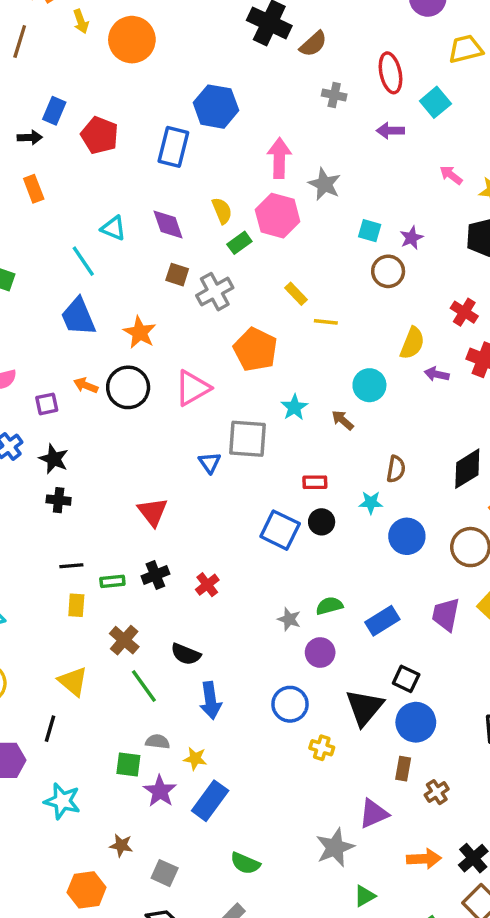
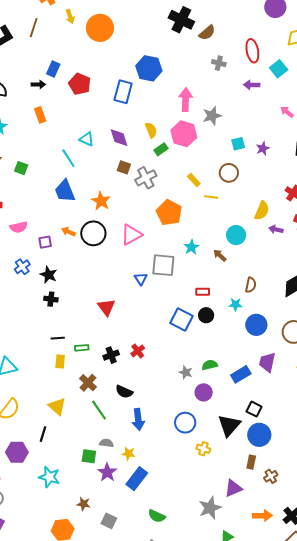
gray star: (325, 184) -> (212, 116), turned 30
cyan square: (370, 231) -> (238, 144), turned -32
brown circle: (388, 271) -> (229, 173), moved
black cross: (155, 575) -> (111, 355), moved
purple trapezoid: (446, 614) -> (267, 362), moved

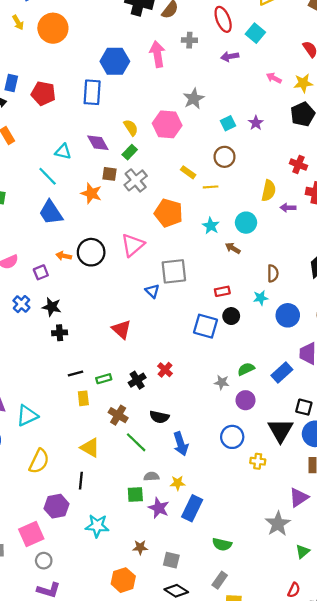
pink arrow: (186, 100) -> (157, 54), moved
green rectangle: (161, 149) -> (130, 152), moved
orange star: (101, 201) -> (91, 193), moved
cyan star: (191, 247) -> (211, 226), moved

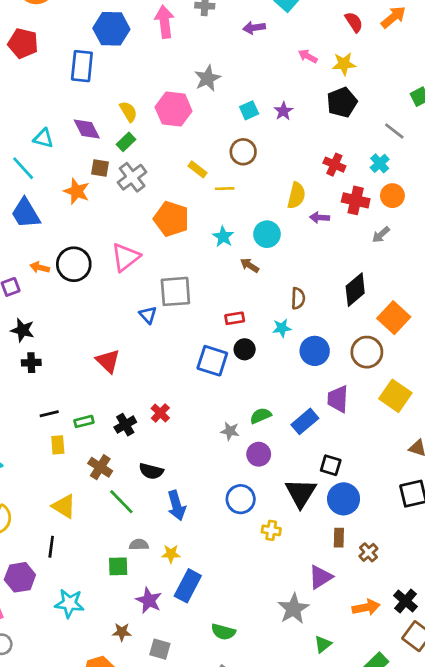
red pentagon: (43, 93) -> (23, 43), moved
purple star: (159, 508) -> (149, 600), moved

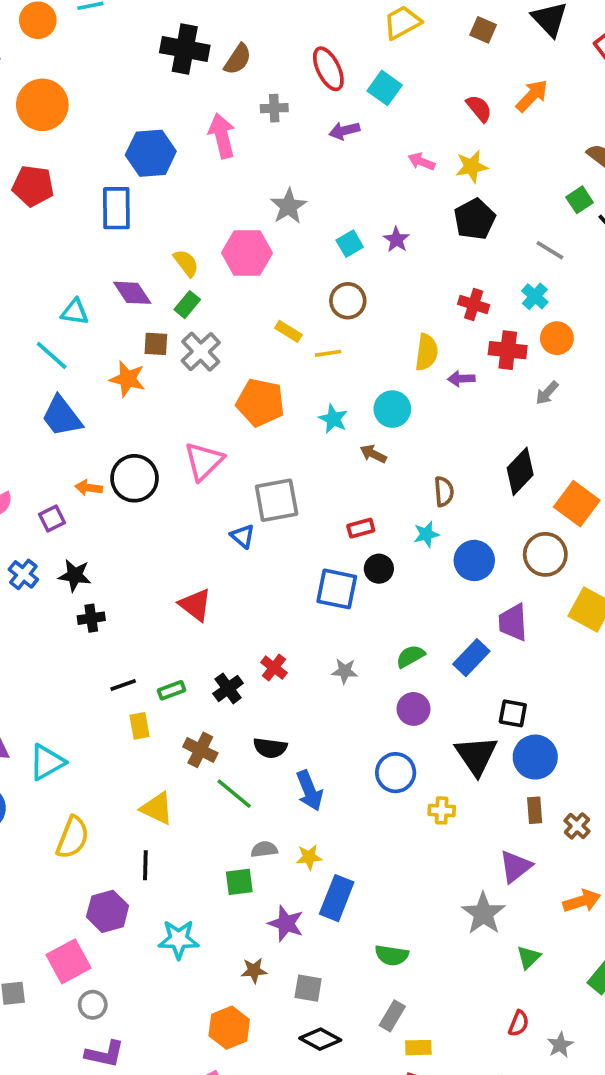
gray star: (230, 431) -> (345, 671), moved

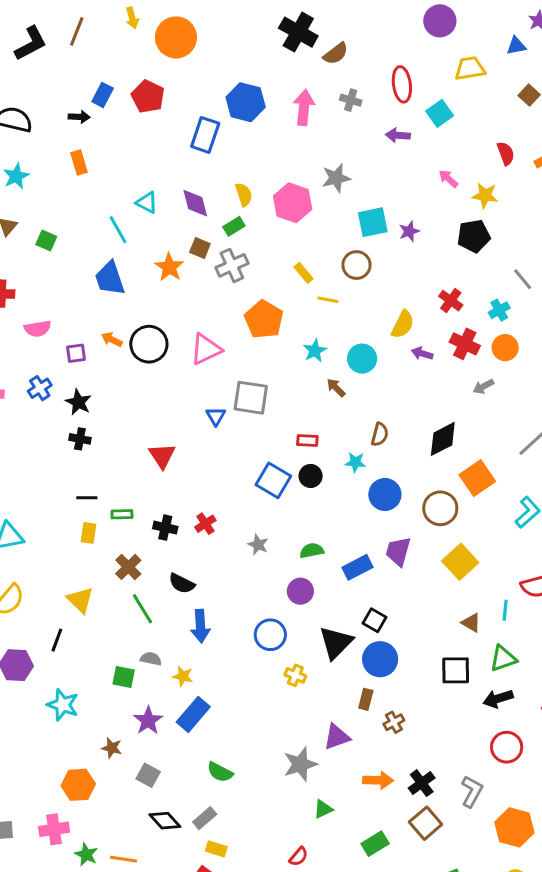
cyan square: (350, 244) -> (373, 222), size x1.5
black cross: (228, 688) -> (165, 528), turned 30
black diamond: (320, 1039) -> (165, 821), moved

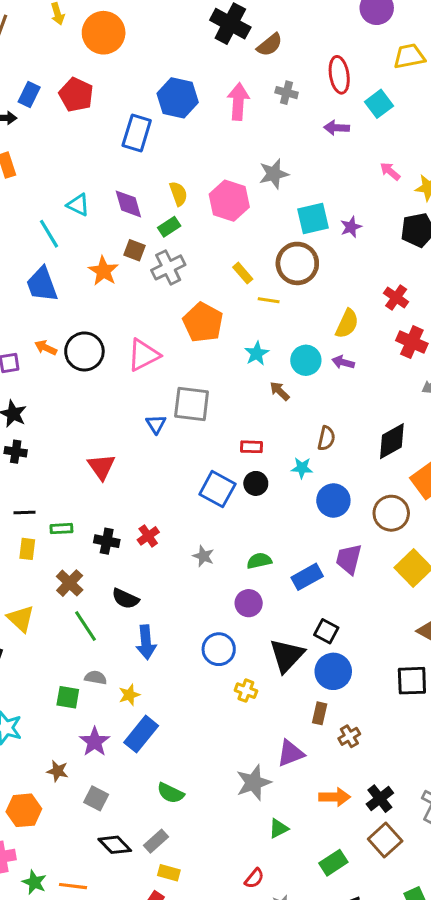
brown circle: (356, 265) -> (297, 263), size x1.4
purple arrow: (422, 353) -> (343, 362), moved
yellow star: (183, 676) -> (129, 695), turned -30

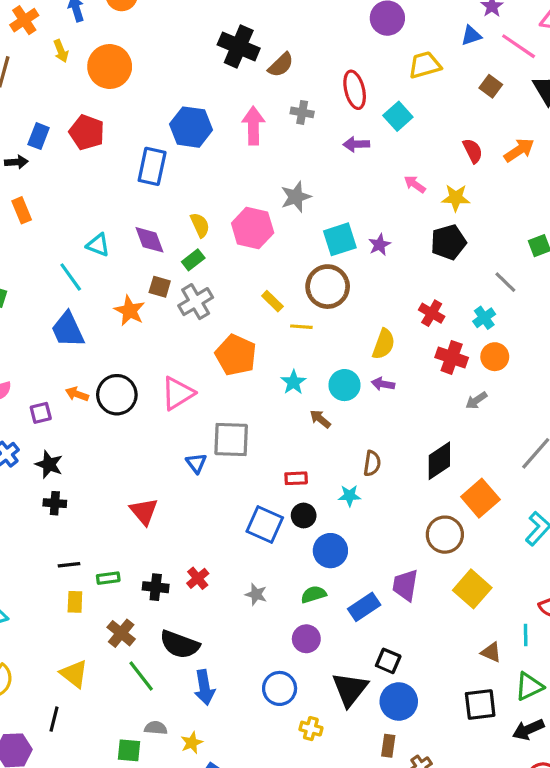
blue circle: (333, 500) -> (330, 551), moved
black semicircle: (125, 599) -> (180, 644), size x1.4

